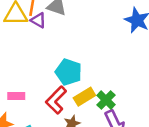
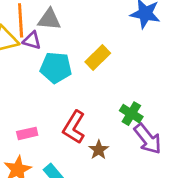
cyan pentagon: (69, 72) -> (56, 68), moved
yellow rectangle: (84, 97) -> (98, 58), moved

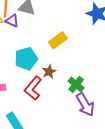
cyan pentagon: (56, 68) -> (26, 59), moved, turned -30
brown star: (99, 150) -> (49, 72), moved

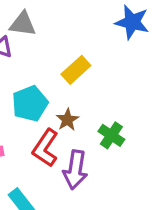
purple arrow: (85, 105) -> (75, 170), moved, turned 45

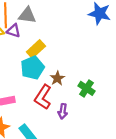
yellow rectangle: (76, 70) -> (36, 49), moved
purple arrow: (75, 170) -> (63, 111), size x0.6

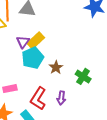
purple triangle: (14, 31) -> (23, 42), moved, turned 48
red L-shape: (43, 97) -> (38, 99), moved

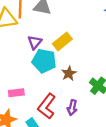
yellow rectangle: (36, 40) -> (62, 41), moved
cyan pentagon: (33, 58) -> (44, 61), turned 30

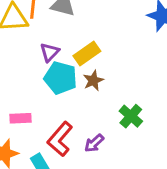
brown star: (69, 73) -> (93, 81), moved
purple arrow: (72, 108) -> (94, 143), turned 32

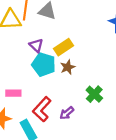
purple triangle: (50, 52) -> (36, 45), turned -32

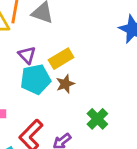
cyan pentagon: (44, 64) -> (36, 79), turned -30

